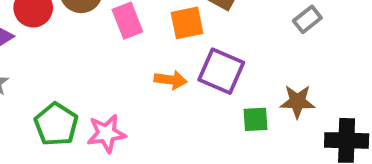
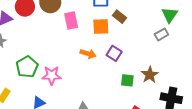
purple square: (221, 71) -> (114, 53), size x0.7
brown star: (297, 102) -> (150, 75), turned 30

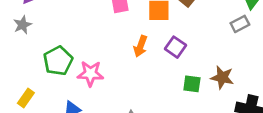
orange arrow: (88, 54) -> (140, 46), turned 91
brown star: (150, 75) -> (222, 77), turned -30

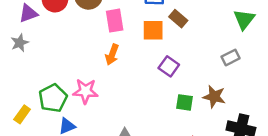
gray rectangle: (240, 24) -> (231, 58), moved
orange arrow: (140, 46) -> (112, 55), moved
green pentagon: (58, 61) -> (53, 98), moved

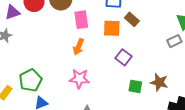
gray rectangle: (231, 58) -> (174, 41), moved
pink star: (85, 91) -> (79, 79), moved

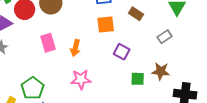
brown rectangle: (132, 19) -> (136, 14), moved
pink rectangle: (81, 20) -> (48, 43), moved
gray rectangle: (174, 41) -> (165, 37), moved

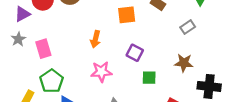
pink rectangle: (48, 43) -> (43, 49), moved
purple square: (122, 52) -> (135, 53), moved
green square: (138, 79) -> (149, 78), moved

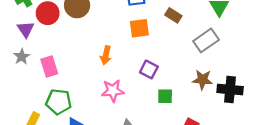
purple triangle: (22, 14) -> (26, 29), turned -35
gray rectangle: (188, 27) -> (206, 40), size x1.5
green pentagon: (52, 81) -> (59, 102), turned -30
black cross: (209, 86) -> (230, 90), moved

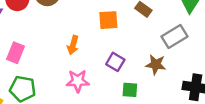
pink rectangle: (49, 66) -> (15, 53), turned 36
brown star: (203, 80) -> (156, 65), moved

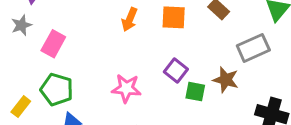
orange arrow: (73, 45) -> (130, 19), moved
green square: (130, 90) -> (195, 92), moved

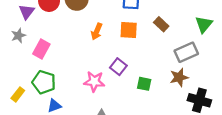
purple square: (176, 70) -> (118, 67), moved
brown star: (226, 80) -> (179, 77), moved, turned -30

